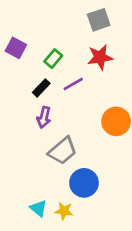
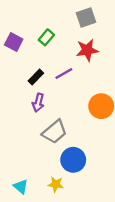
green rectangle: (53, 59) -> (46, 37), moved
cyan triangle: (39, 208) -> (21, 187), moved

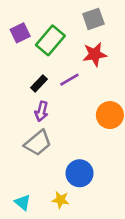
green rectangle: (46, 37) -> (50, 40), size x1.6
purple square: (14, 42) -> (20, 33), moved, turned 36
gray trapezoid: (55, 132) -> (38, 143), moved

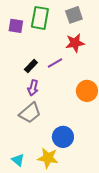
purple square: (20, 33) -> (16, 26), turned 35
green rectangle: (50, 40) -> (40, 18), moved, turned -30
yellow star: (61, 200) -> (48, 158), size x1.5

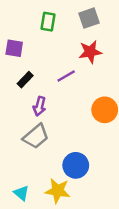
green rectangle: (40, 18) -> (48, 22), size x0.7
purple square: (16, 26) -> (14, 48), moved
black rectangle: (31, 66) -> (25, 80), moved

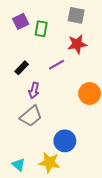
gray square: (89, 18) -> (76, 15), turned 30
green rectangle: (48, 22) -> (41, 29), moved
purple square: (14, 48) -> (21, 21), moved, turned -35

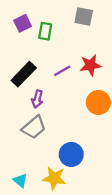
red star: (77, 44) -> (90, 65), moved
black rectangle: (22, 68) -> (24, 74), size x1.6

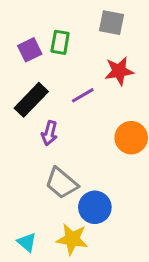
purple square: (23, 23) -> (30, 50), moved
red star: (90, 65) -> (119, 71), moved
gray trapezoid: (34, 127) -> (62, 183), moved, turned 80

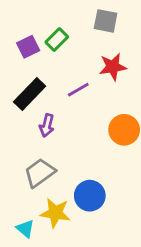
green rectangle: (60, 42) -> (57, 40), turned 35
gray trapezoid: (62, 183) -> (40, 173), moved, turned 104
yellow star: (72, 239) -> (55, 213), moved

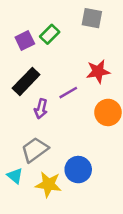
red star: (113, 67) -> (98, 72), moved
purple line: (78, 90) -> (68, 93), moved
cyan triangle: (25, 229) -> (15, 176), moved

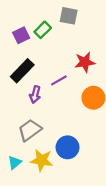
gray square: (92, 18) -> (69, 16), moved
cyan triangle: (15, 176) -> (15, 162), moved, turned 40

